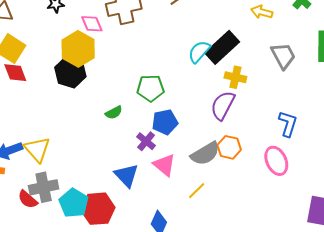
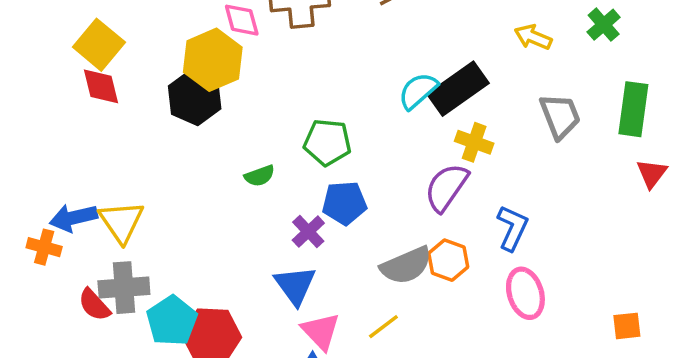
blue L-shape: (288, 124) -> (512, 228), moved
pink triangle: (164, 165) -> (321, 331), moved
blue triangle: (126, 175) -> (295, 285), moved

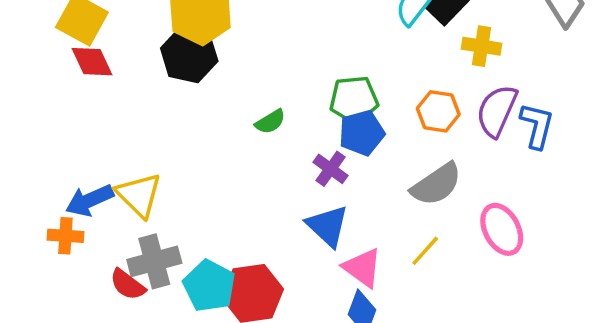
green pentagon: (327, 142) -> (354, 100), moved
purple semicircle: (446, 187) -> (497, 111), moved
orange hexagon: (448, 260) -> (438, 111), moved
pink ellipse: (525, 293) -> (502, 229), moved

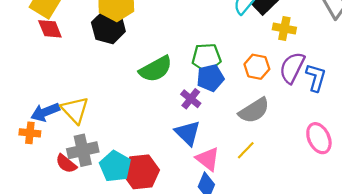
green semicircle: (270, 122) -> (156, 69), size x1.8
pink ellipse: (502, 229) -> (319, 138), moved

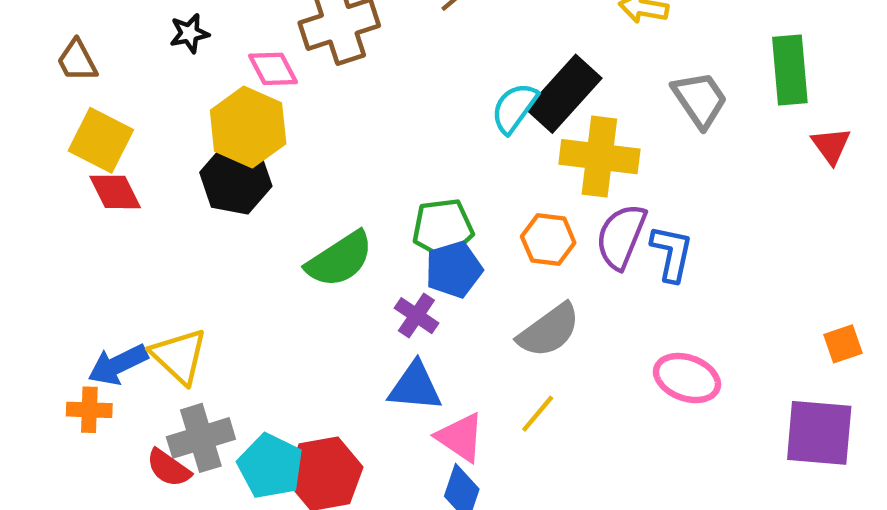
yellow cross: (284, 28) -> (599, 157), size x1.6
blue triangle: (188, 133) -> (415, 387), turned -36
pink ellipse: (319, 138) -> (687, 378), turned -40

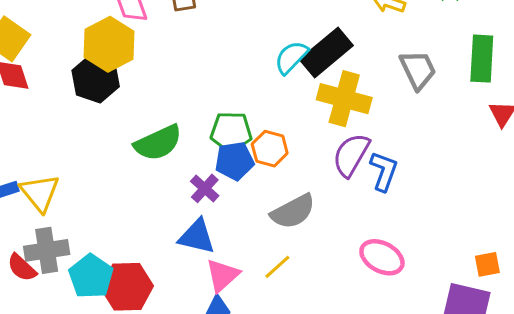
orange hexagon: (548, 240) -> (270, 149), moved
orange square: (843, 344) -> (487, 264), moved
pink triangle: (460, 437) -> (223, 275), turned 36

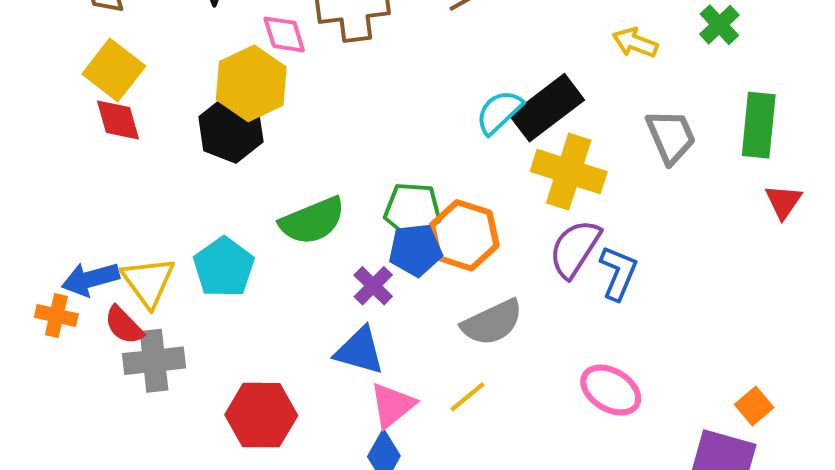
orange hexagon: (270, 149) -> (464, 235), size x1.4
orange square: (487, 264) -> (754, 406), turned -32
red semicircle: (22, 268) -> (124, 325), moved
cyan pentagon: (91, 276) -> (224, 267), moved

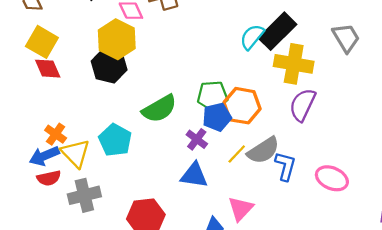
blue L-shape: (618, 273) -> (285, 166), moved
orange cross: (56, 316) -> (56, 134), moved, turned 30
red semicircle: (124, 325) -> (49, 178), moved, turned -50
yellow line: (467, 397) -> (237, 154), moved
pink triangle: (392, 405) -> (241, 209), moved

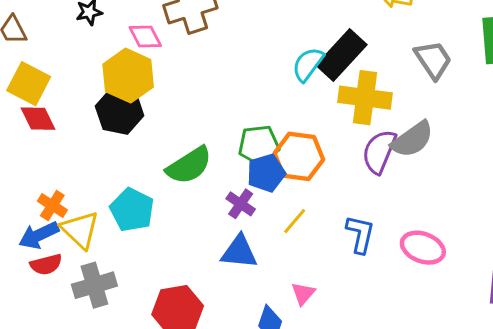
gray semicircle: (263, 150) -> (412, 139), moved
pink triangle: (241, 209) -> (303, 294), size x0.7

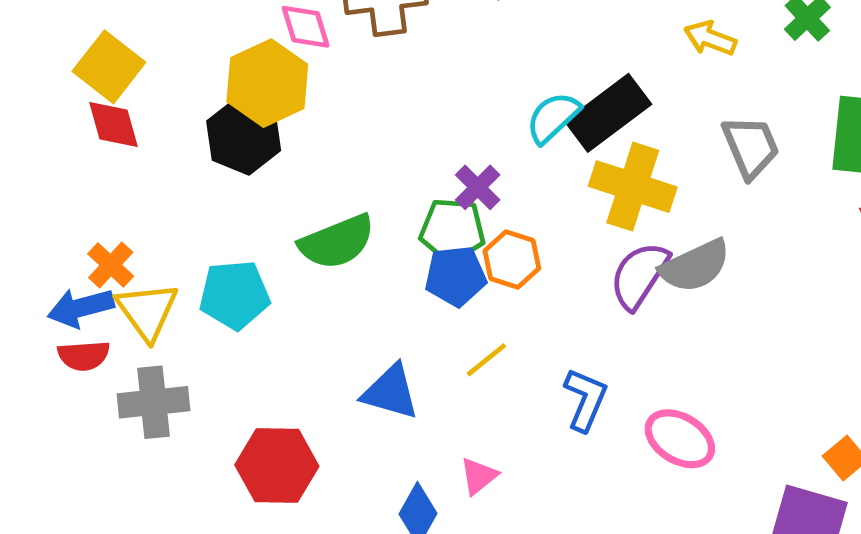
orange hexagon: (299, 156) -> (512, 259), size x0.7
purple cross: (241, 204) -> (478, 187), moved
cyan pentagon: (132, 210) -> (234, 295), turned 30

